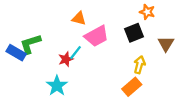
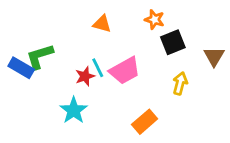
orange star: (147, 12) -> (154, 20), moved
pink trapezoid: (97, 36) -> (125, 71), moved
cyan line: (76, 53) -> (98, 68), turned -64
orange rectangle: (132, 87) -> (145, 122), moved

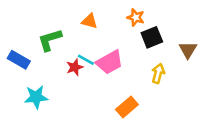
green L-shape: (40, 56) -> (50, 40), moved
cyan line: (98, 68) -> (86, 60), turned -35
cyan star: (74, 110) -> (36, 97), moved, turned 30

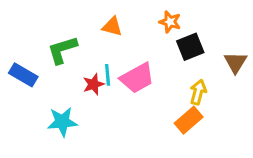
cyan line: (86, 60) -> (108, 75), turned 56
cyan star: (36, 97) -> (62, 122), moved
orange rectangle: (127, 107) -> (189, 120), moved

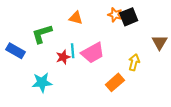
black square: (190, 47) -> (129, 17), moved
orange rectangle: (189, 120) -> (115, 82), moved

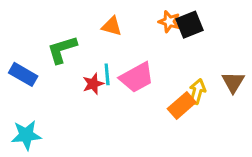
brown triangle: (159, 42) -> (233, 82), moved
cyan star: (42, 82) -> (26, 135), moved
orange rectangle: (115, 82) -> (182, 106), moved

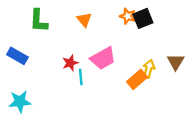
orange triangle: (112, 26) -> (84, 20), turned 35
green L-shape: (62, 50) -> (39, 21), moved, turned -70
cyan line: (107, 74) -> (81, 77), moved

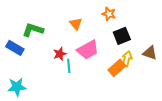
black square: (143, 18) -> (122, 36), moved
orange triangle: (84, 20) -> (76, 24), moved
green L-shape: (39, 21) -> (33, 30), moved, turned 105
brown triangle: (176, 62) -> (150, 53), turned -42

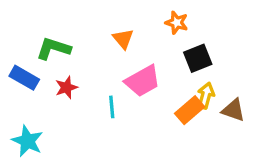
brown triangle: (150, 53) -> (233, 110), moved
red star: (60, 54) -> (66, 87), moved
cyan star: (17, 87) -> (27, 141), turned 30

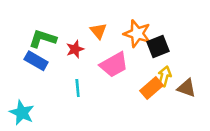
orange star: (177, 23) -> (137, 34), moved, size x1.5
blue rectangle: (24, 78) -> (36, 61), moved
red star: (66, 87) -> (75, 49), moved
cyan line: (112, 107) -> (78, 88), moved

